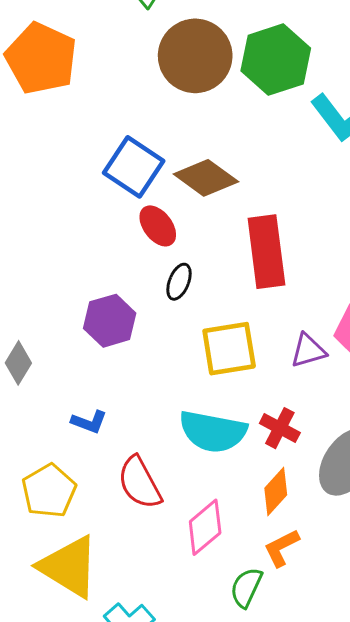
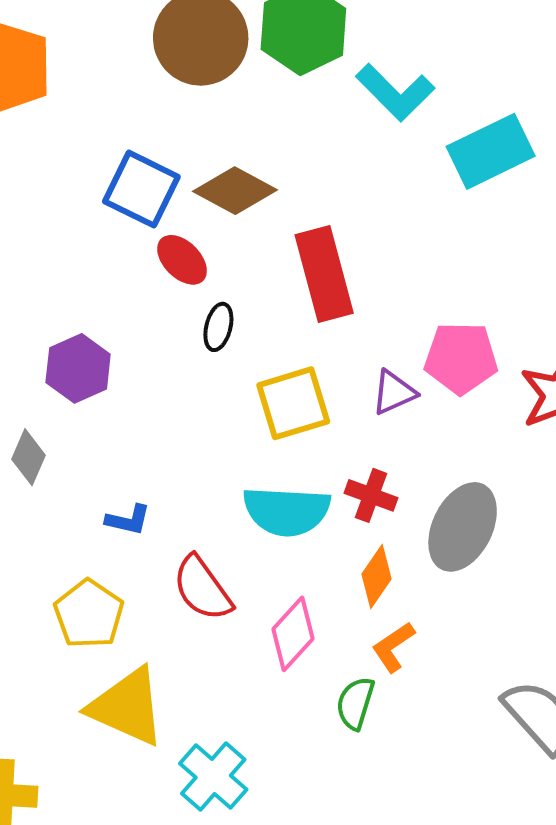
purple hexagon: (110, 321) -> (78, 368), moved

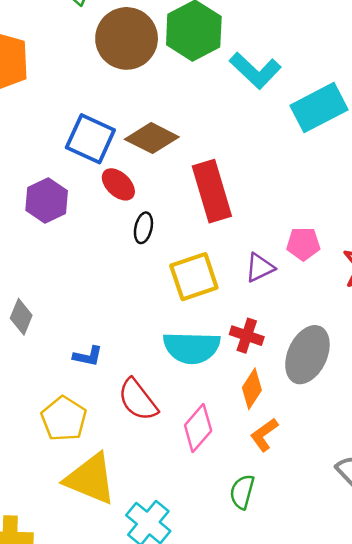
pink pentagon: (461, 358) -> (303, 244), size x0.7
purple hexagon: (78, 368) -> (47, 201), moved
green semicircle: (355, 703) -> (242, 492), moved

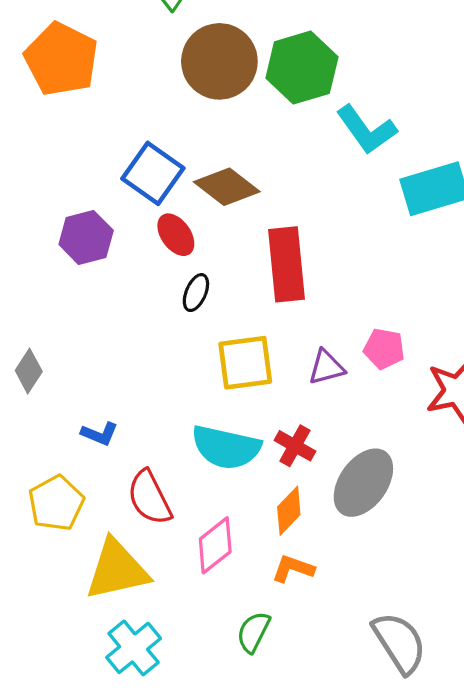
orange L-shape: (264, 435) -> (293, 569), turned 44
yellow triangle: (90, 479) -> (117, 570), moved, turned -46

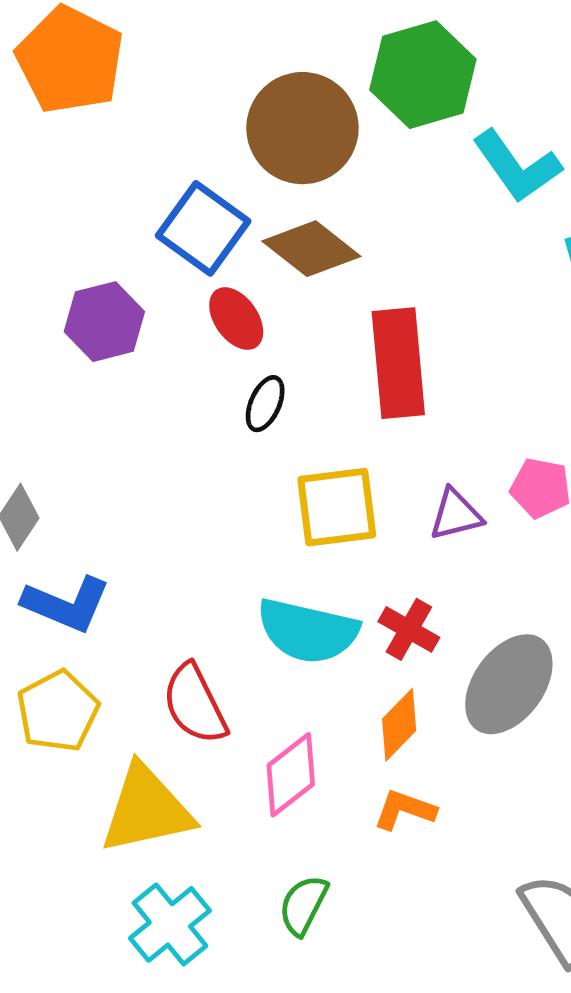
brown circle: (219, 61) -> (302, 128), moved
blue L-shape: (99, 434) -> (66, 604), moved, size x1.6
green semicircle: (253, 632) -> (303, 905), moved

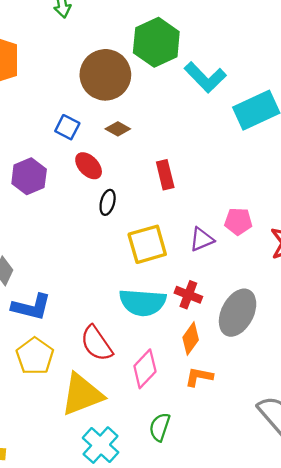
blue square: (203, 228) -> (67, 127), size x0.6
brown diamond: (311, 249) -> (118, 129), size x0.6
red rectangle: (398, 363) -> (165, 175), size x0.6

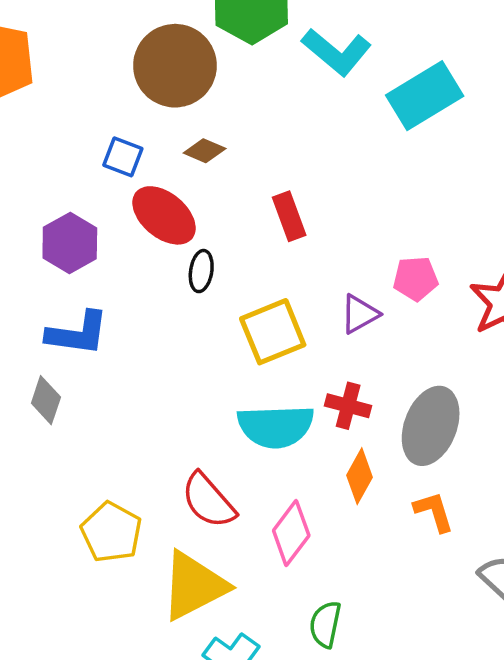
red ellipse: (89, 166) -> (164, 215), size x1.4
blue L-shape: (31, 307) -> (77, 333), moved
orange L-shape: (199, 377) -> (434, 512), moved, turned 68

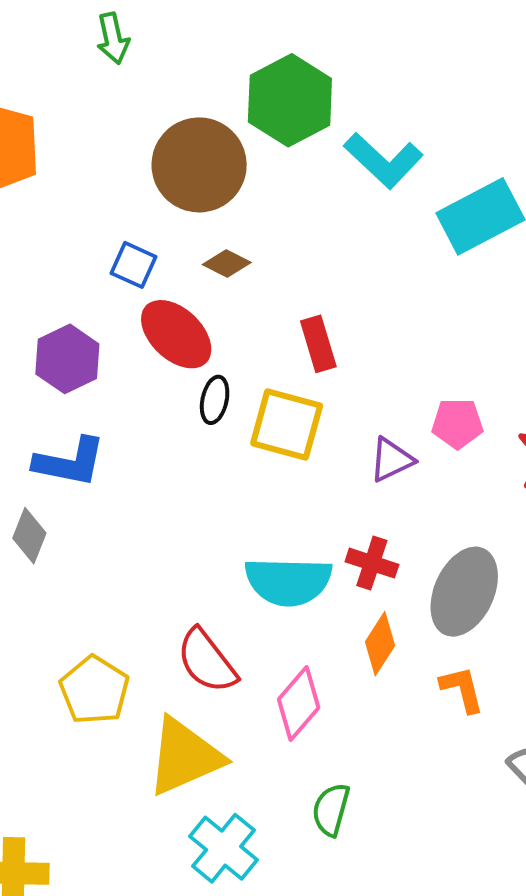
yellow square: (273, 332) -> (287, 425), moved, turned 34

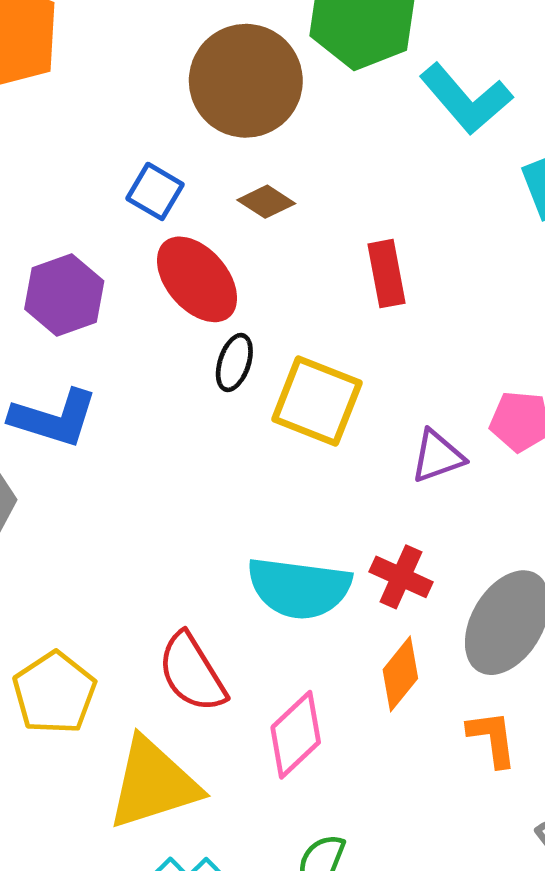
red rectangle: (318, 344) -> (387, 274), moved

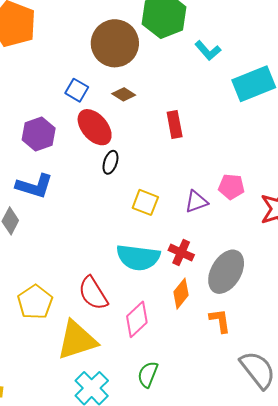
cyan L-shape: (466, 99) -> (208, 51), size x0.7
yellow square: (317, 401) -> (145, 202), moved, size x0.7

